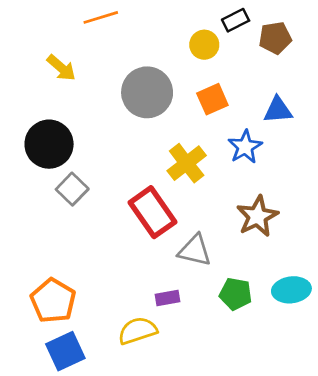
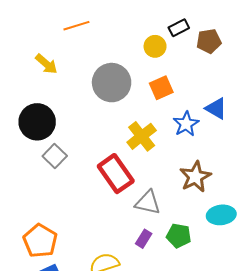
blue triangle: (278, 110) -> (216, 108), moved, turned 35
cyan ellipse: (291, 290) -> (221, 215), moved
purple rectangle: (167, 298) -> (144, 239), moved, turned -48

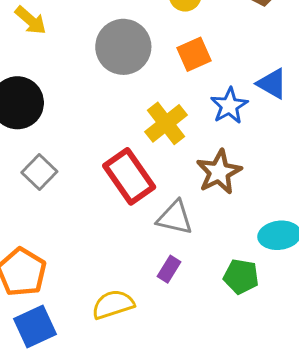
gray square: (55, 156) -> (39, 172), moved
brown star: (195, 177) -> (219, 172), moved
green pentagon: (179, 236) -> (241, 276), moved

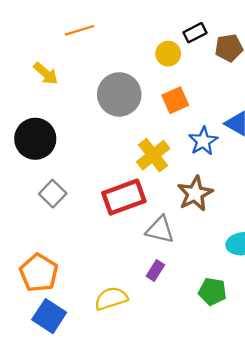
red rectangle: (129, 176) -> (124, 197), turned -75
green pentagon: (241, 276) -> (212, 292), moved
blue square: (35, 327) -> (49, 316), turned -32

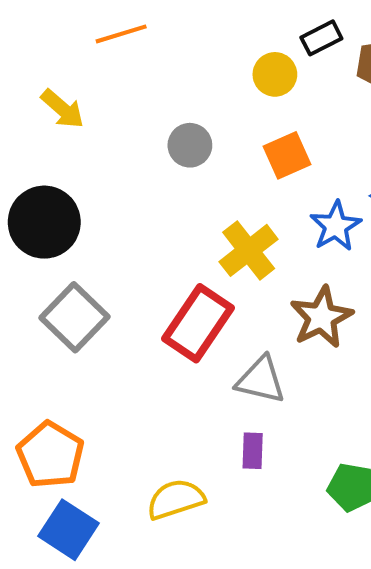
gray circle: (119, 94) -> (190, 145), size x0.6
gray square: (53, 194) -> (75, 317), size x1.4
red rectangle: (124, 197) -> (198, 323), turned -36
purple rectangle: (155, 271) -> (253, 451), turned -30

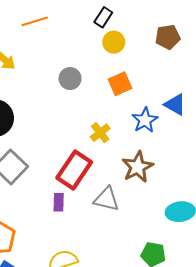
black rectangle: (321, 38) -> (103, 17), moved, turned -30
yellow cross: (249, 250) -> (100, 133), size x0.7
purple rectangle: (253, 451) -> (59, 202), moved

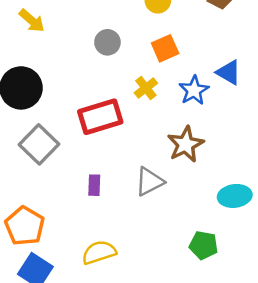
yellow cross: (100, 133) -> (146, 88), moved
red rectangle: (74, 170) -> (100, 117), moved, turned 39
gray triangle: (106, 199) -> (149, 182), turned -40

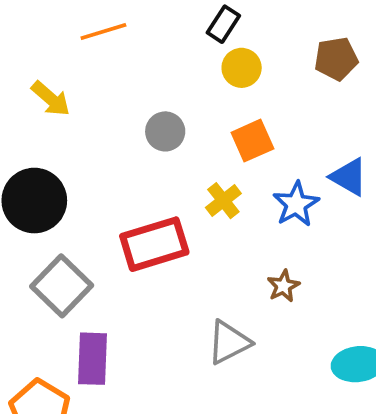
brown star: (185, 144) -> (283, 286), size x0.6
purple rectangle: (94, 185) -> (92, 359), moved, size x1.6

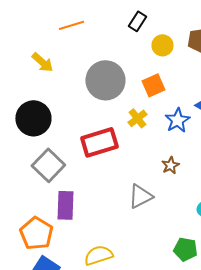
yellow circle: (242, 68) -> (162, 45), moved
gray circle: (165, 131) -> (105, 80), size x1.8

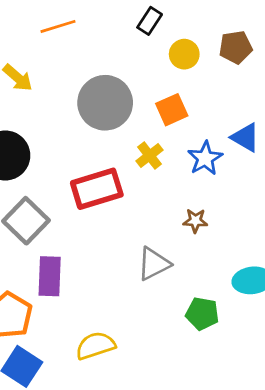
brown star: (170, 165) -> (195, 221), turned 30
green pentagon: (185, 249) -> (202, 314), moved

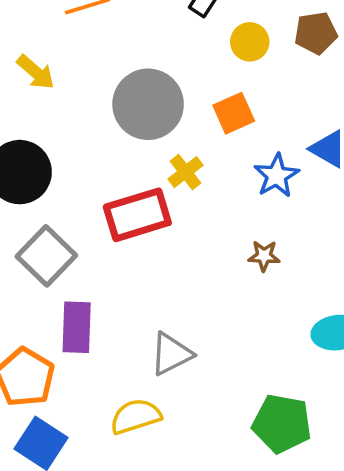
yellow cross: (150, 155) -> (186, 172), moved
gray triangle: (154, 264) -> (171, 354), moved
green pentagon: (202, 314) -> (282, 424), moved, size x1.4

